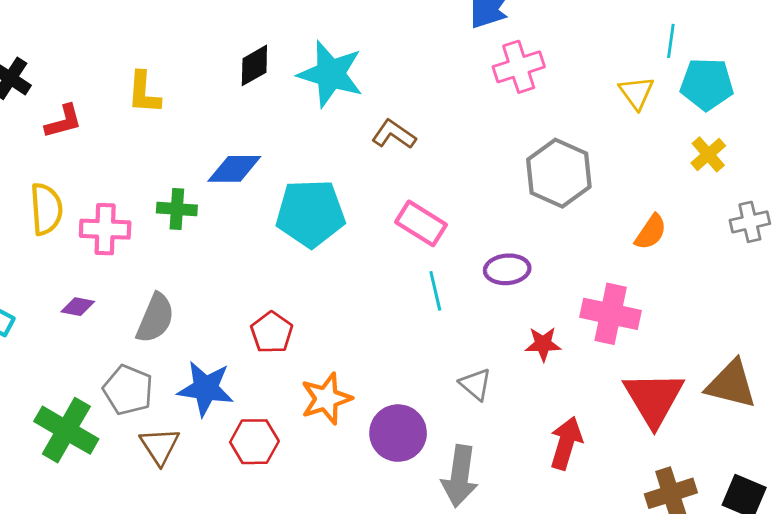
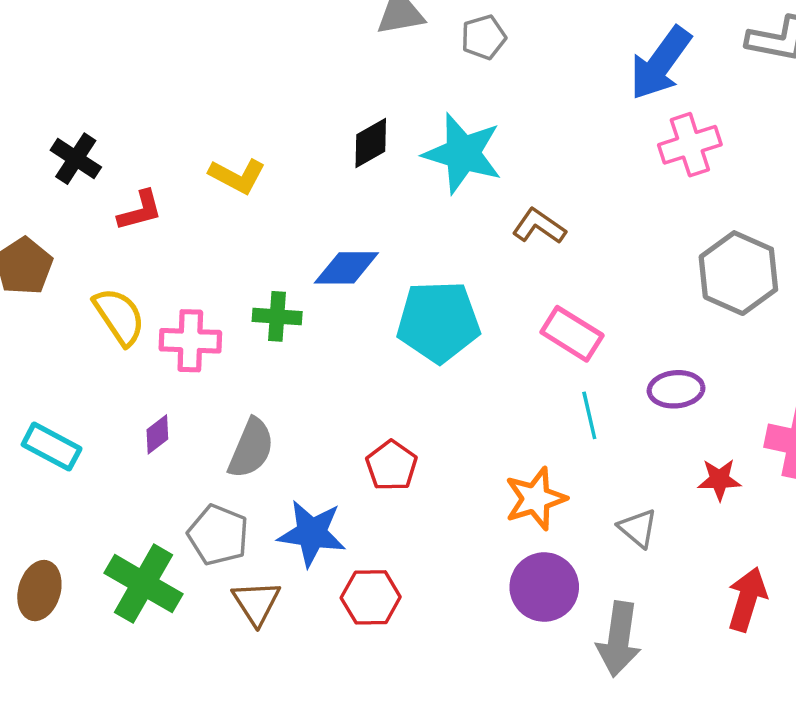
yellow L-shape: (144, 93) -> (237, 176), turned -66
yellow semicircle: (46, 209) -> (119, 316), turned -30
purple diamond: (78, 307) -> (157, 434), turned -48
orange star: (326, 399) -> (536, 499), moved

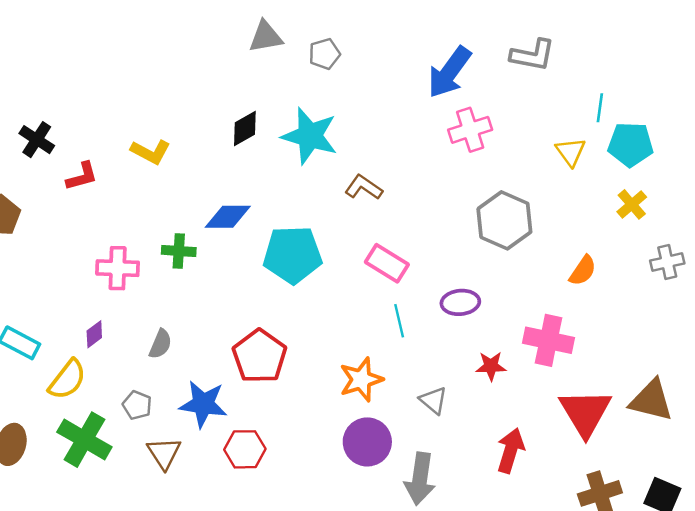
yellow semicircle: (119, 316) -> (67, 380), moved, turned 72
gray semicircle: (251, 448) -> (160, 344), size x0.7
red pentagon: (392, 466) -> (260, 356), size x1.5
gray pentagon: (218, 535) -> (137, 405), size x0.7

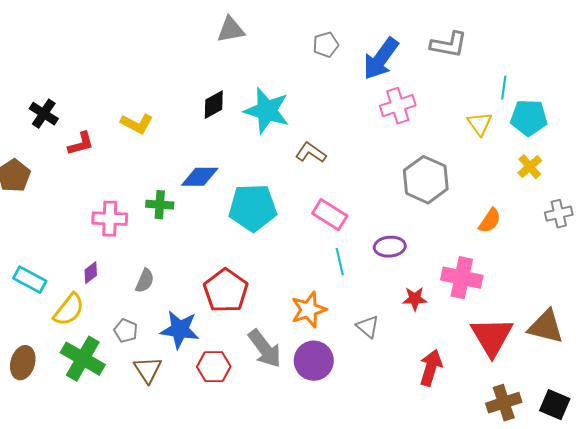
gray pentagon: (324, 54) -> (326, 45), moved
gray arrow: (420, 479) -> (265, 349), moved, turned -45

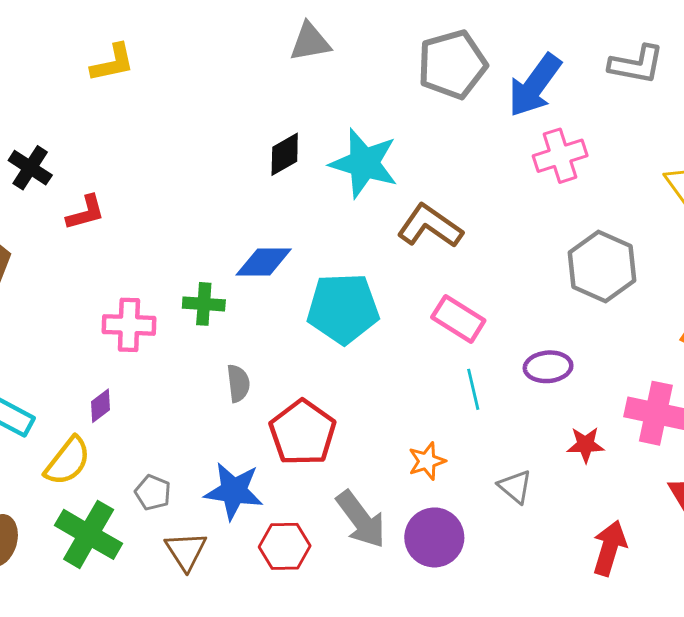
gray pentagon: (326, 45) -> (452, 64), size x1.8
yellow L-shape: (137, 124) -> (112, 63), moved, turned -40
brown L-shape: (311, 153) -> (430, 226), size x1.4
gray semicircle: (145, 281) -> (238, 383), moved, turned -30
orange star: (309, 310) -> (427, 461), size x0.7

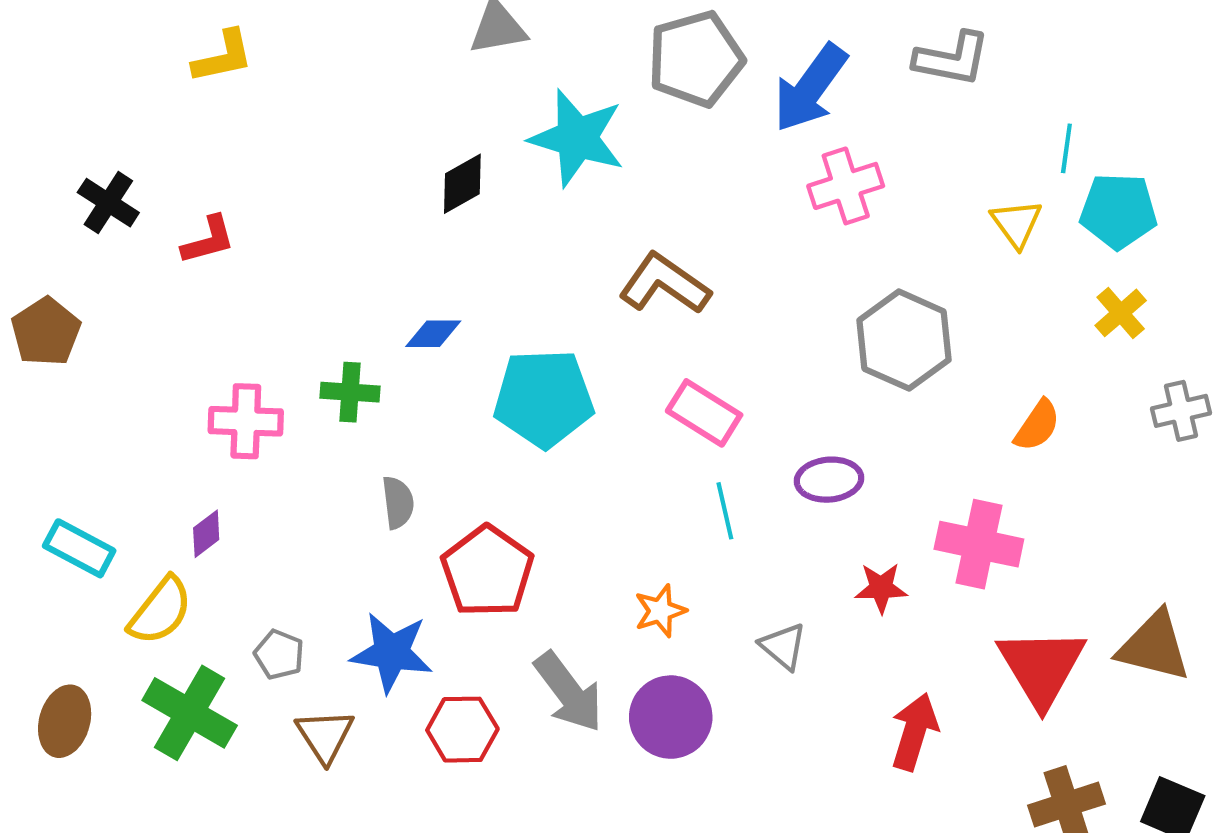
cyan star: (364, 163) -> (577, 138), moved
red L-shape: (86, 213) -> (208, 240), moved
blue diamond: (264, 262) -> (433, 334), size x0.7

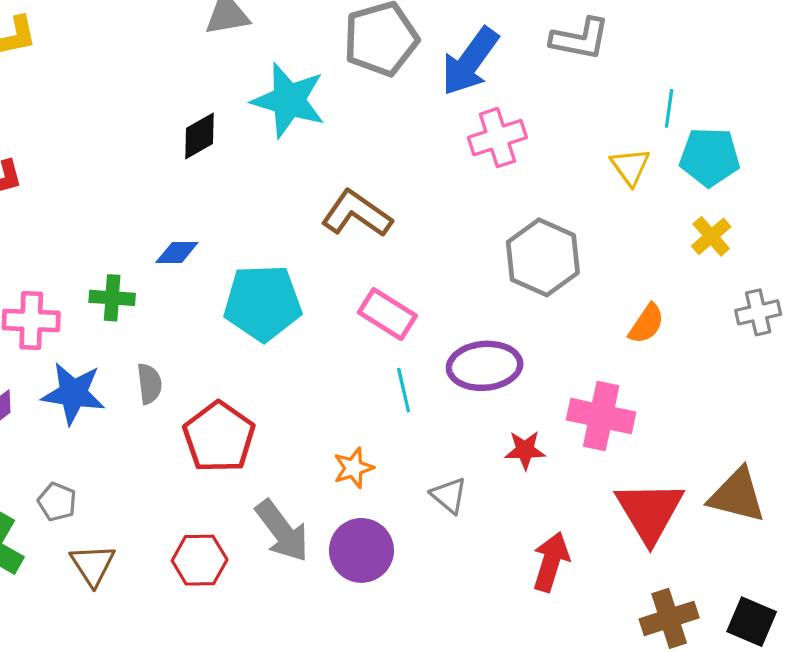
purple ellipse: (829, 480) -> (485, 366), size x1.4
blue star: (392, 652) -> (73, 393), moved

